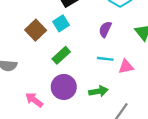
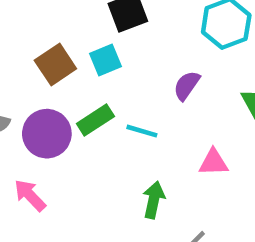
cyan line: (105, 59) -> (142, 131), moved
purple circle: (64, 87) -> (47, 134), moved
green arrow: (98, 91) -> (154, 200), turned -78

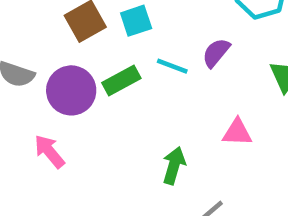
cyan line: (142, 131) -> (172, 66), moved

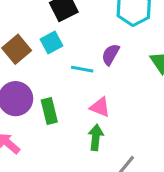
green rectangle: (121, 80) -> (49, 111), moved, turned -65
pink triangle: (237, 132) -> (100, 107), moved, turned 30

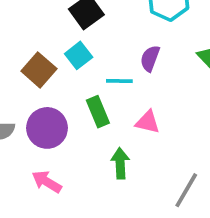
green rectangle: (49, 111) -> (98, 112), moved
green arrow: (96, 137) -> (120, 163), moved

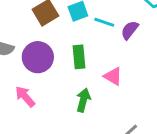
cyan line: (119, 81) -> (104, 22), moved

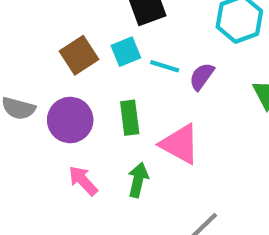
pink triangle: (113, 76) -> (180, 144), size x1.5
pink arrow: (25, 97) -> (83, 181), moved

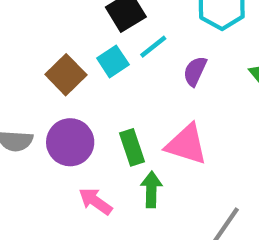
cyan line: (165, 66) -> (153, 47), moved, turned -44
green rectangle: (130, 118) -> (132, 147), moved

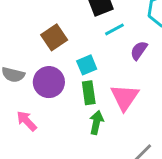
cyan square: (113, 61) -> (87, 65), moved
pink triangle: (187, 144) -> (125, 97), turned 36
pink arrow: (95, 201) -> (27, 121), moved

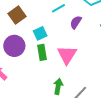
green arrow: (96, 123) -> (58, 86), moved

